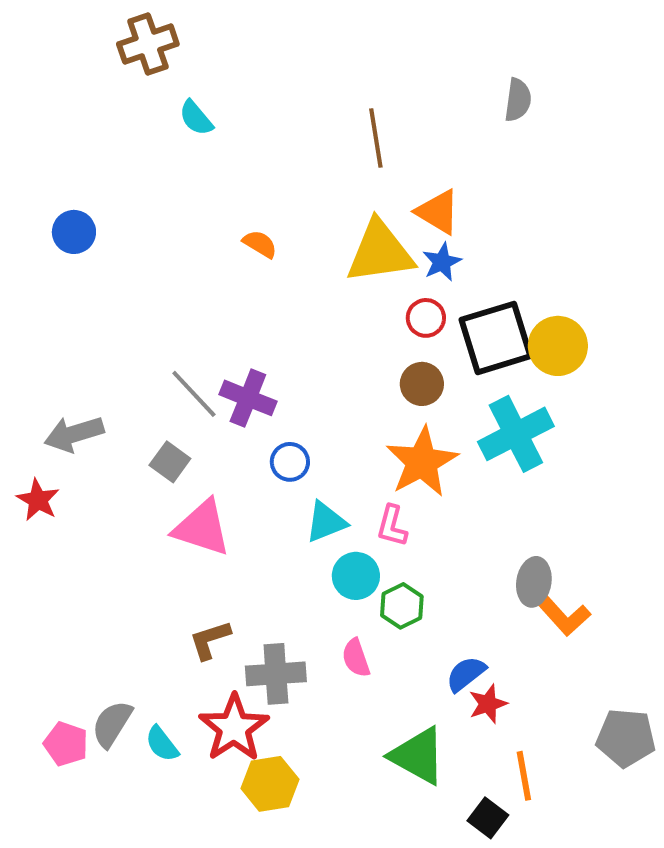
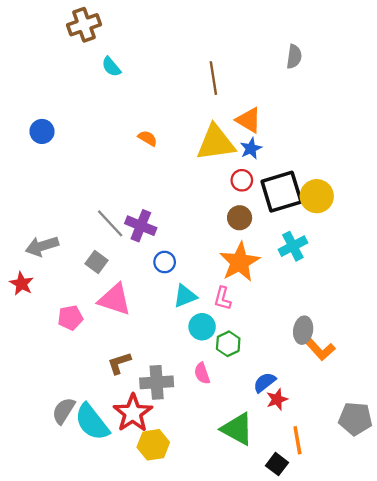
cyan cross: (516, 434) -> (293, 246), size x0.7
pink pentagon: (66, 744) -> (70, 318), moved, turned -30
cyan semicircle: (162, 744) -> (92, 422), size x1.8

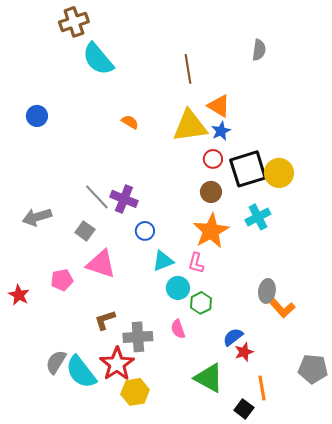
cyan semicircle: (111, 67) -> (98, 59), size x1.8
red star: (22, 284) -> (19, 295), moved

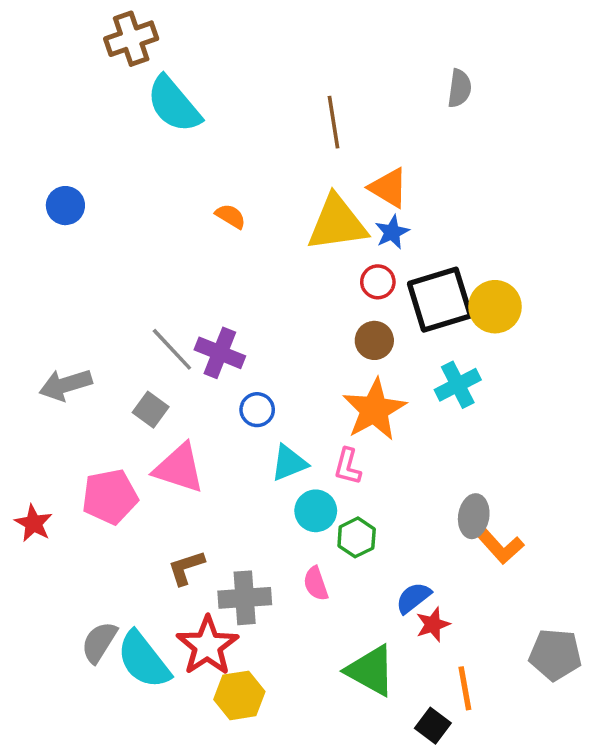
pink pentagon: (62, 280) -> (110, 497), size x1.4

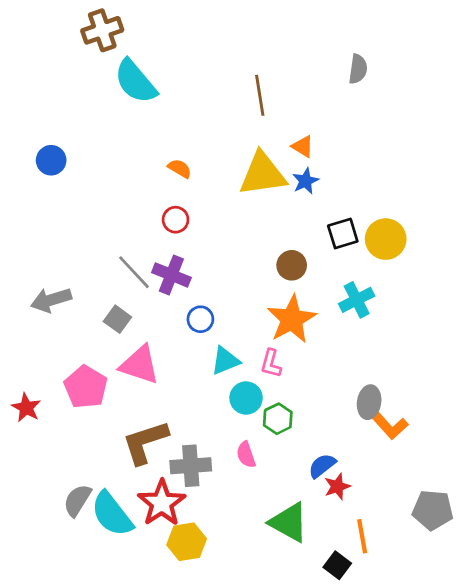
orange triangle: (389, 188) -> (303, 146), size x0.7
red circle: (378, 282) -> (176, 220), moved
black square: (440, 300) -> (343, 234), size x0.6
pink pentagon: (110, 497) -> (86, 387), turned -30
brown L-shape: (186, 568) -> (145, 442), size x1.6

